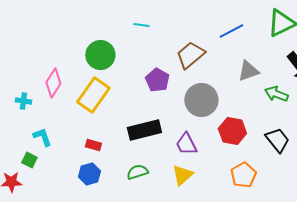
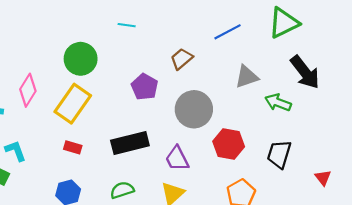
brown trapezoid: (190, 55) -> (182, 59), size x0.7
black trapezoid: (277, 140) -> (279, 154), turned -124
red rectangle: (93, 145) -> (73, 147), moved

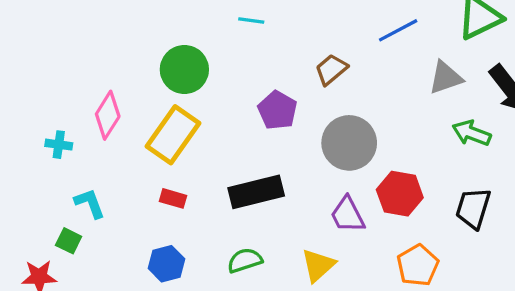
gray triangle: (247, 77) -> (445, 78), moved
purple trapezoid: (177, 159) -> (348, 215), moved

